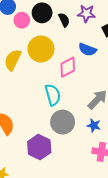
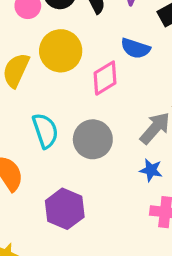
cyan semicircle: (53, 95) -> (45, 131), moved
gray circle: (63, 122) -> (93, 139), moved

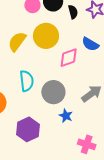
blue star: (151, 170) -> (66, 116), moved

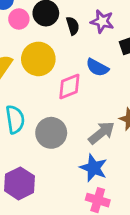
blue star: (66, 116) -> (94, 168), moved, size x1.5

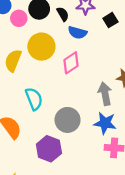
blue semicircle: (97, 67) -> (77, 33), moved
gray circle: (51, 133) -> (68, 120), moved
gray arrow: (102, 133) -> (105, 94), turned -50

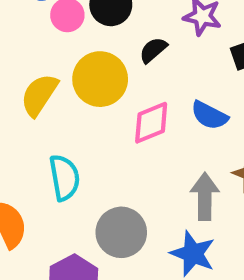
black semicircle: (63, 14) -> (153, 50), moved, turned -112
blue semicircle: (77, 33) -> (209, 115), moved

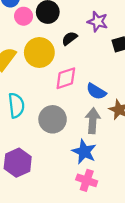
blue semicircle: (209, 115) -> (96, 91), moved
gray circle: (121, 232) -> (53, 119), moved

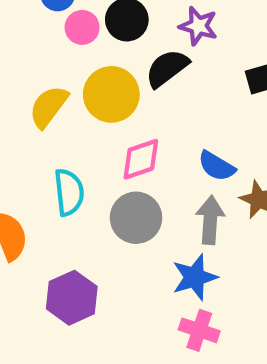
purple star: (98, 22) -> (198, 26), moved
black semicircle: (69, 38) -> (167, 68), size x1.5
pink diamond: (66, 78) -> (141, 159), moved
blue star: (84, 152) -> (195, 277), turned 30

